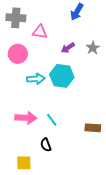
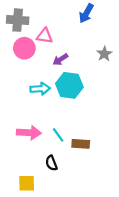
purple arrow: (68, 48) -> (60, 59), moved
pink circle: (18, 54) -> (24, 48), moved
brown rectangle: (93, 128) -> (81, 144), moved

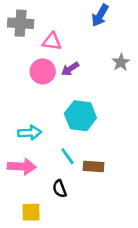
pink circle: (24, 48) -> (43, 71), moved
cyan hexagon: (69, 85) -> (80, 116), moved
cyan arrow: (40, 89) -> (30, 133), moved
pink arrow: (29, 133) -> (22, 167), moved

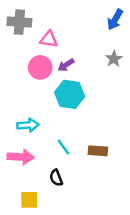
blue arrow: (100, 15) -> (115, 20), moved
cyan hexagon: (80, 116) -> (70, 94), moved
brown rectangle: (93, 167) -> (98, 151), moved

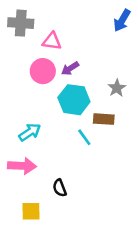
gray star: (114, 59) -> (117, 88), moved
cyan arrow: (28, 125) -> (30, 132), turned -30
cyan line: (64, 147) -> (84, 137), moved
brown rectangle: (98, 151) -> (104, 119), moved

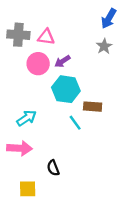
gray cross: (21, 23) -> (18, 35), moved
gray star: (117, 88) -> (104, 46), moved

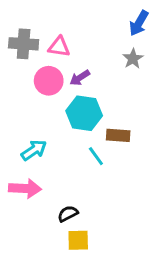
black semicircle: (53, 168) -> (68, 214), turned 84
yellow square: (28, 189) -> (78, 240), moved

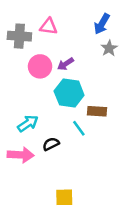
blue arrow: (139, 23) -> (102, 24), moved
pink triangle: (59, 47) -> (48, 26), moved
black semicircle: (68, 214) -> (51, 144), moved

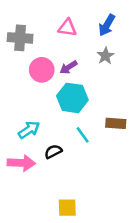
pink triangle: (48, 26) -> (67, 28), moved
gray star: (109, 48) -> (106, 56), moved
brown rectangle: (97, 111) -> (116, 123), moved

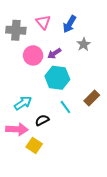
blue arrow: (107, 25) -> (69, 24), moved
pink triangle: (67, 28) -> (43, 22), moved, turned 42
brown rectangle: (116, 123) -> (92, 98), turned -49
yellow square: (67, 208) -> (34, 145), moved, turned 35

